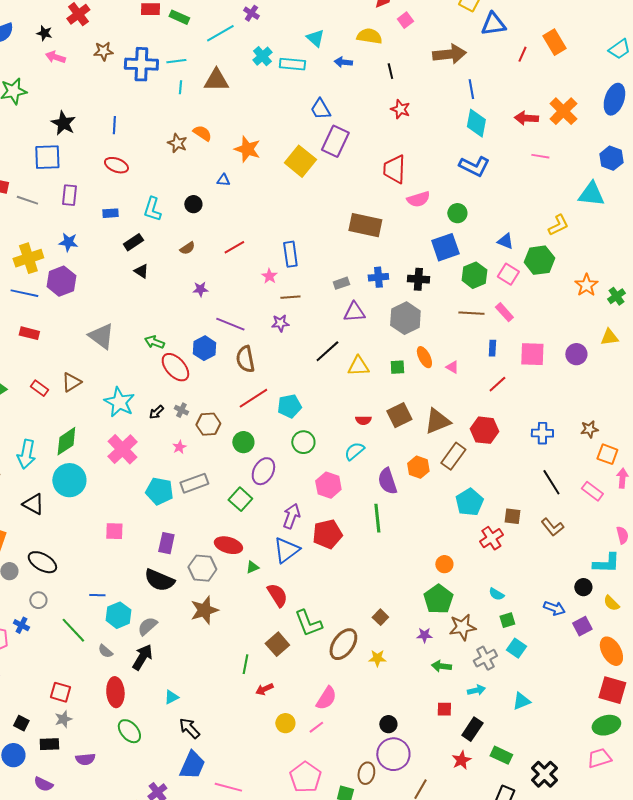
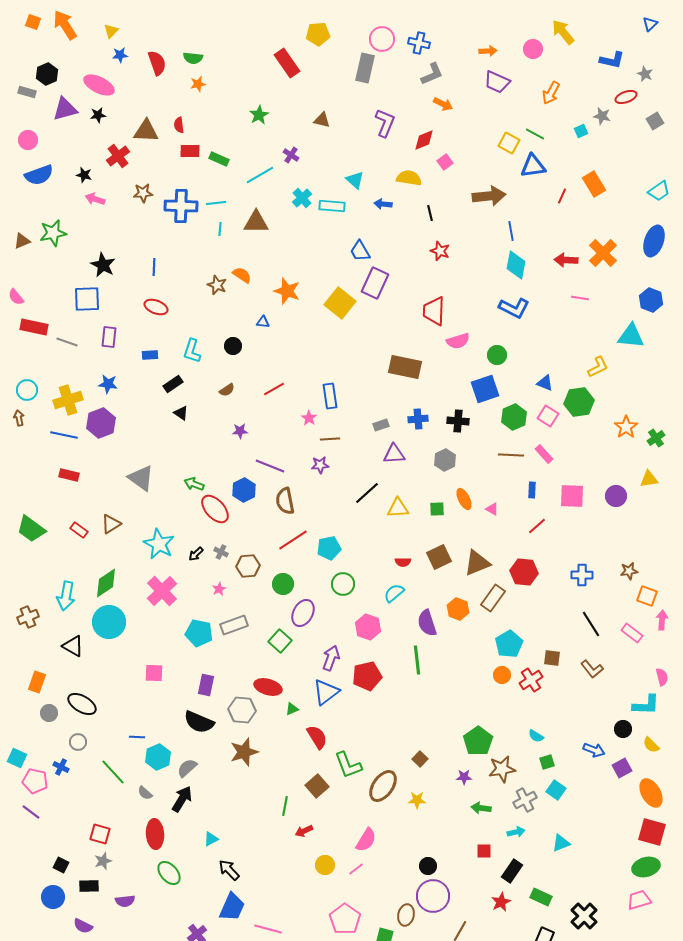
gray hexagon: (405, 318) -> (445, 460), size x0.7
orange circle: (444, 564) -> (502, 675), moved

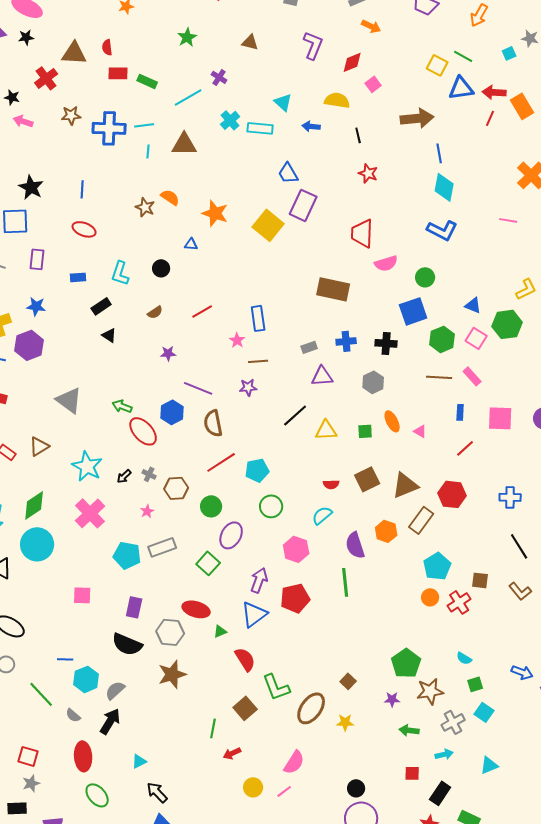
red arrow: (566, 260) -> (494, 92), moved

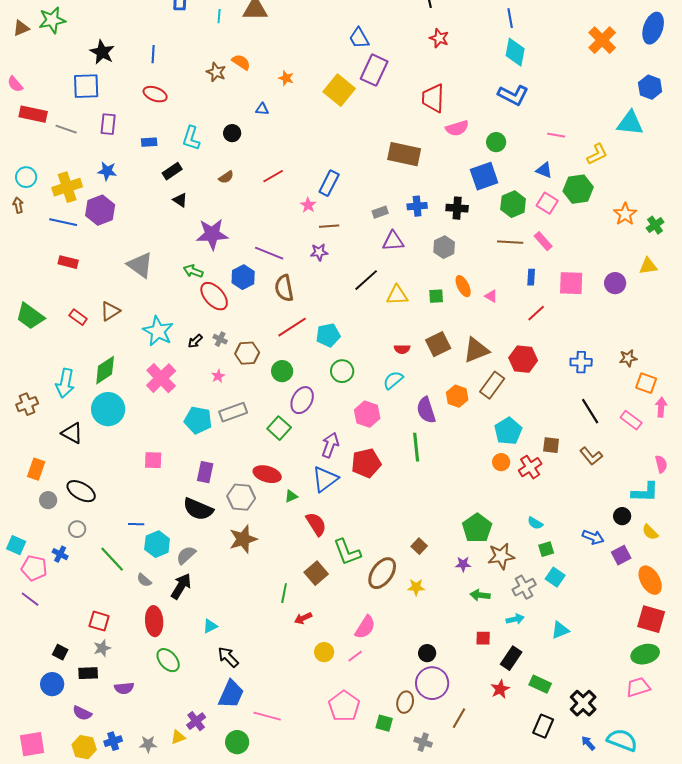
orange star: (215, 213) -> (286, 78), size x0.6
pink line: (508, 220) -> (556, 135), moved
blue rectangle: (258, 318) -> (329, 183), turned 35
purple star: (168, 353) -> (212, 234), moved, size x2.0

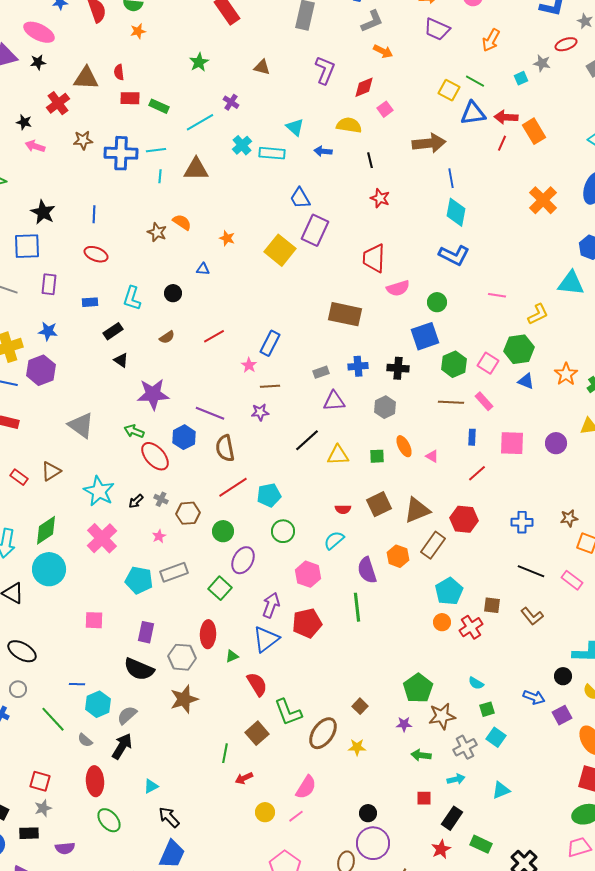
blue triangle: (544, 170) -> (526, 381), moved
black line: (590, 411) -> (531, 571), turned -36
red ellipse: (267, 474) -> (208, 634), turned 76

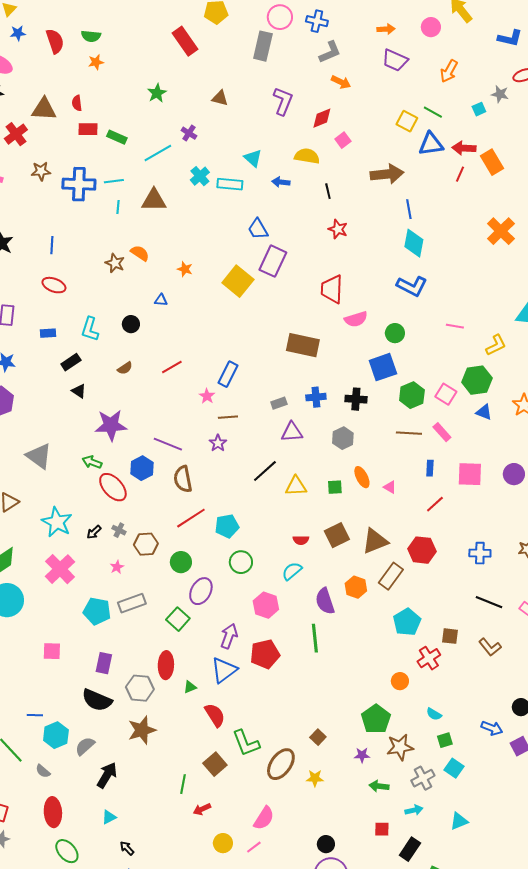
purple star: (260, 412) -> (218, 443), turned -30
orange circle: (442, 622) -> (400, 681), moved
black arrow: (122, 746) -> (107, 775), moved
black arrow: (169, 817) -> (127, 848), size x0.7

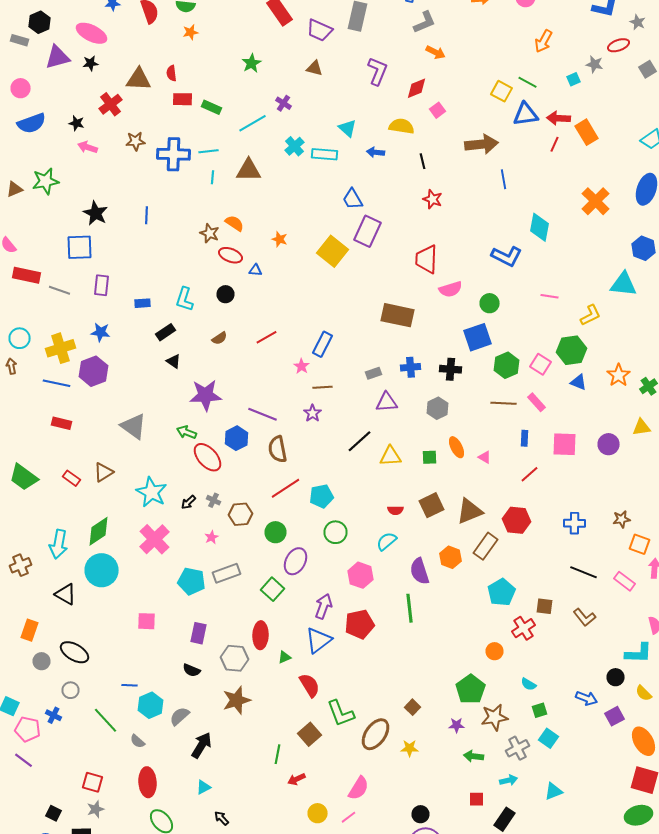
purple trapezoid: (395, 60) -> (320, 30), moved
cyan diamond: (414, 243) -> (540, 227), moved
red ellipse: (54, 285) -> (230, 255), moved
black semicircle: (97, 700) -> (192, 670), size x0.6

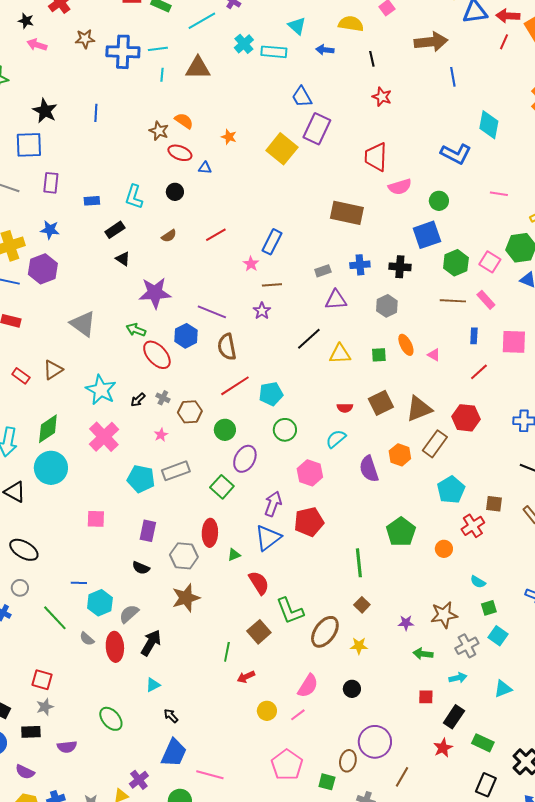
green line: (410, 608) -> (359, 563), moved
green pentagon: (470, 689) -> (401, 532), moved
red ellipse: (148, 782) -> (115, 647), moved
black circle: (420, 814) -> (352, 689), moved

